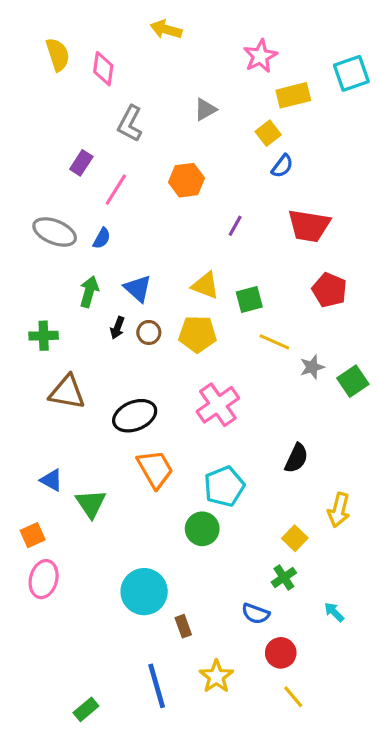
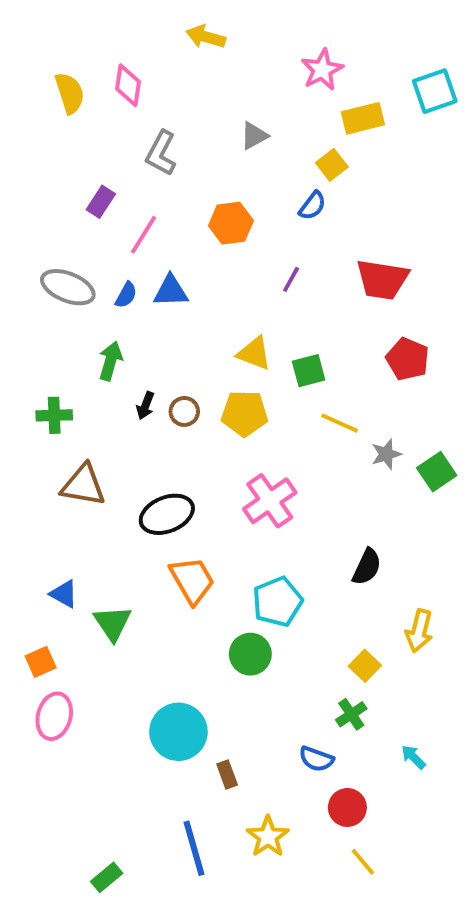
yellow semicircle: (58, 55) -> (70, 93), moved
blue semicircle: (282, 166) -> (312, 206), moved
blue triangle: (138, 289) -> (171, 291), moved, turned -44

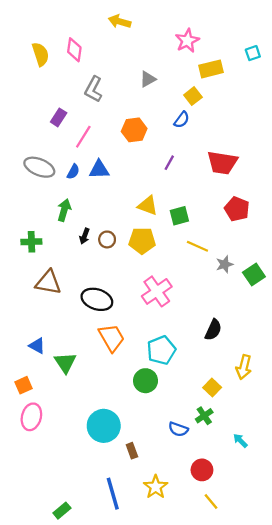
cyan square: (435, 91) -> (253, 53), size x0.6
black ellipse: (167, 514) -> (97, 299), turned 40
blue semicircle: (316, 759) -> (178, 429), moved

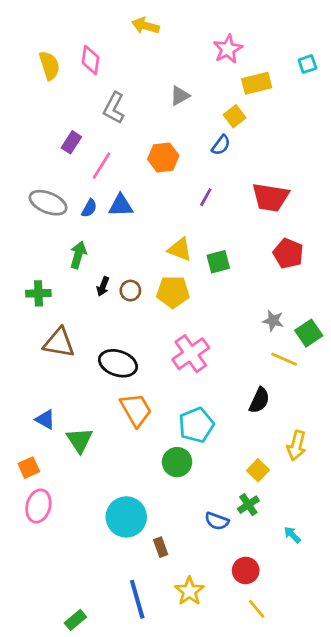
yellow line: (197, 246) -> (284, 359), moved
gray star: (225, 264) -> (273, 321), turned 30

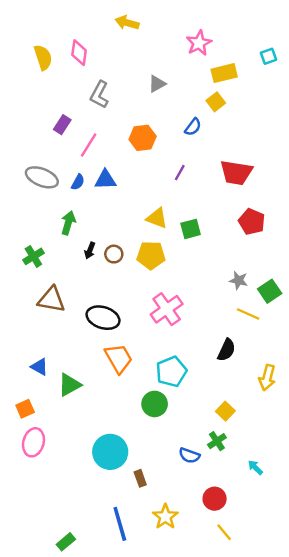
yellow square: (235, 116) -> (216, 102), moved
green cross: (38, 293) -> (33, 256), turned -30
green triangle: (80, 440) -> (69, 385), turned 35
yellow arrow: (296, 446) -> (267, 378), moved

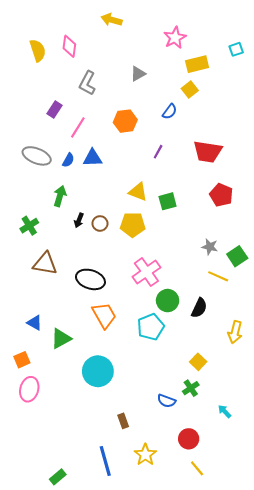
green circle: (155, 404) -> (168, 301), moved
cyan circle: (110, 452) -> (98, 371), moved

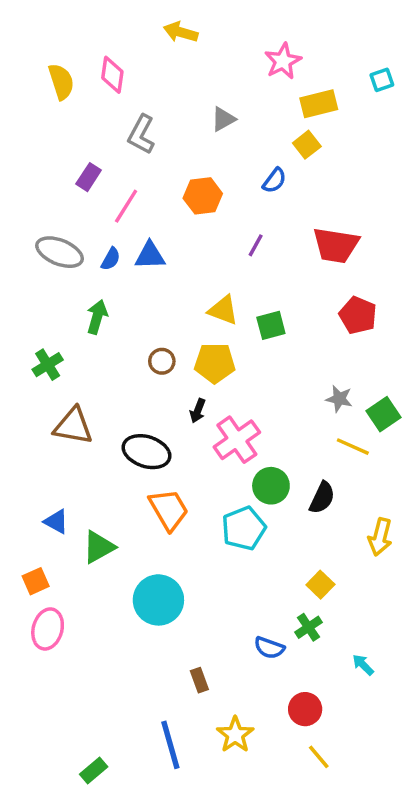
black arrow: (79, 220) -> (198, 411), moved

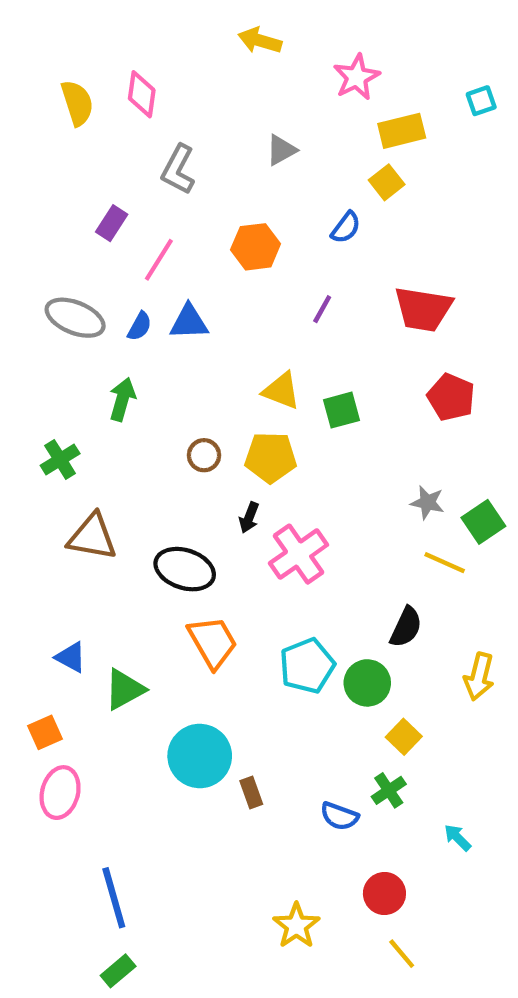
yellow arrow: (181, 32) -> (260, 41), moved
green circle: (271, 486) -> (367, 683), moved
brown rectangle: (199, 680) -> (251, 793), moved
blue line: (170, 745) -> (114, 898), moved

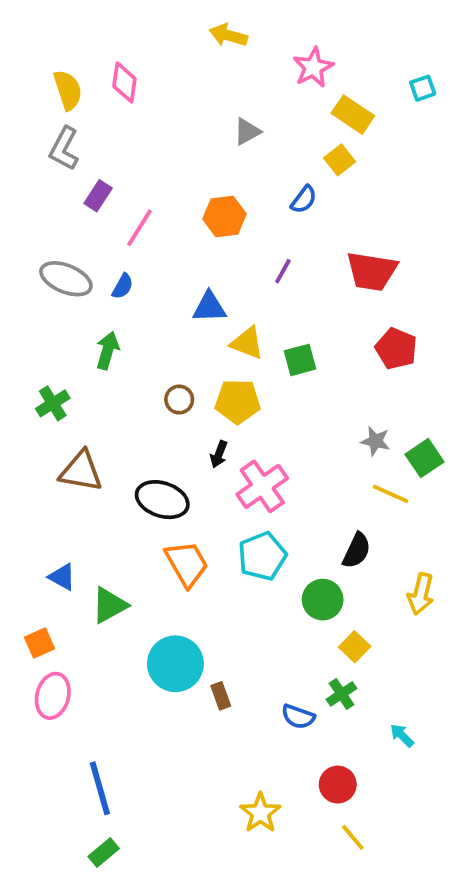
yellow rectangle: (402, 131) -> (353, 115), turned 48
gray L-shape: (178, 169) -> (64, 149), moved
blue triangle: (189, 322) -> (209, 307), moved
cyan pentagon: (307, 666) -> (262, 556), moved

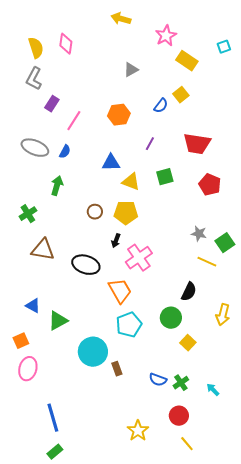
yellow square: (340, 160) -> (181, 95), moved
green square: (300, 360) -> (165, 177), moved
cyan pentagon: (262, 556) -> (129, 325), moved
orange trapezoid: (187, 564) -> (120, 291), moved
green cross: (341, 694) -> (181, 383), moved

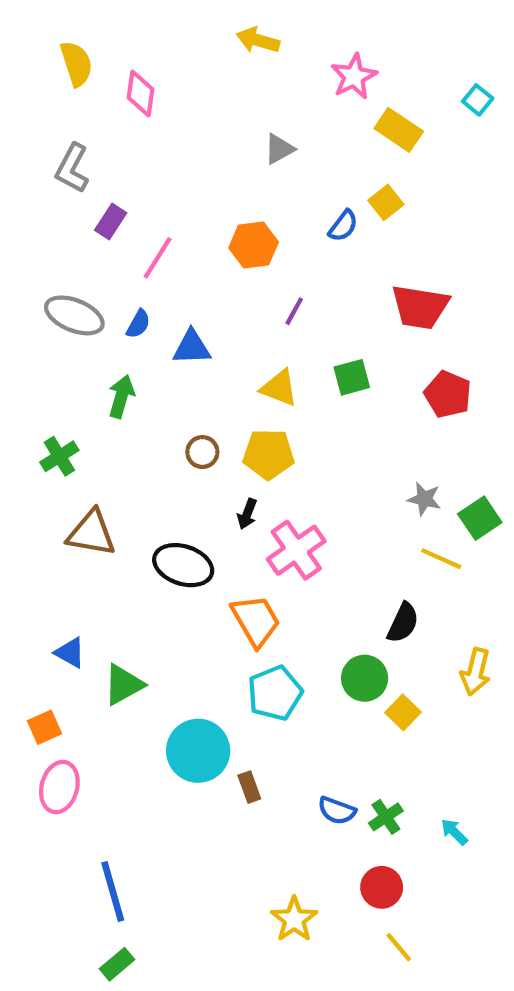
cyan square: (224, 47) -> (478, 100), turned -32
yellow semicircle: (36, 48) -> (76, 64), moved
purple line: (150, 144) -> (294, 311), moved
blue triangle: (111, 163) -> (192, 347), moved
yellow square: (188, 343) -> (403, 712), moved

